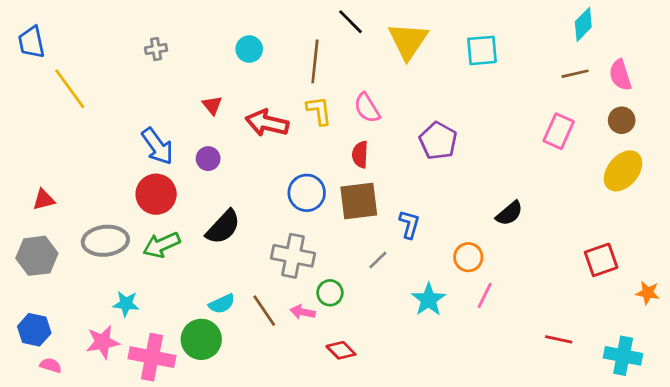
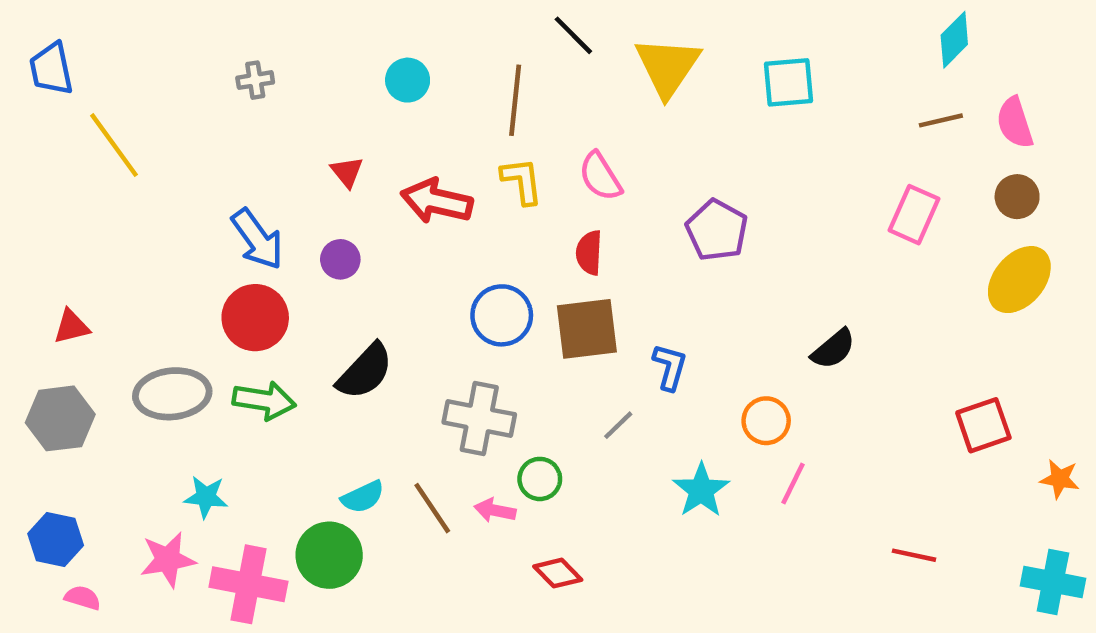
green arrow: (162, 245) -> (264, 401), turned -147
cyan cross: (623, 356) -> (1053, 582), moved

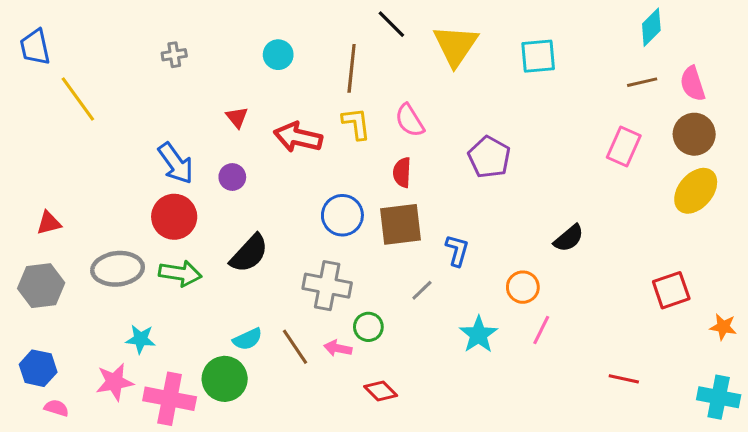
brown circle: (1017, 197) -> (694, 134), size x1.4

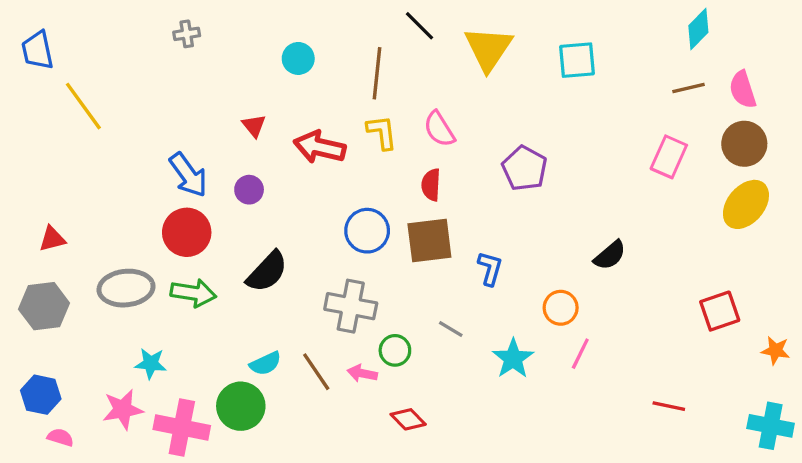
gray cross: (174, 55) -> (187, 34), moved
gray line: (422, 290) -> (451, 329), moved, turned 75

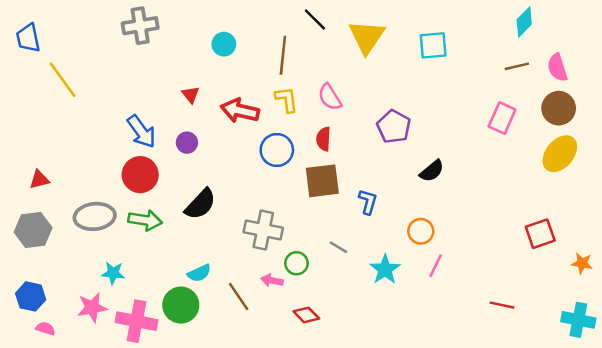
gray cross: (187, 34) -> (140, 26), size x1.8
blue circle: (367, 231) -> (277, 150), moved
black semicircle: (610, 255) -> (432, 171), moved
brown line: (316, 372) -> (239, 296), moved

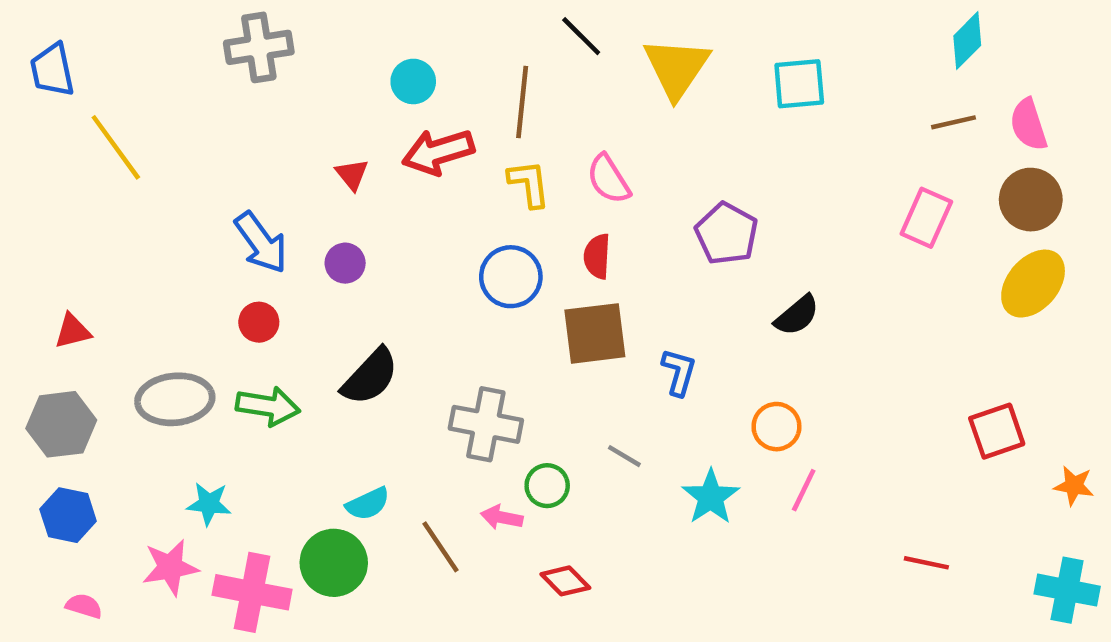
red arrow: (240, 111) -> (438, 152), moved, turned -30
red circle: (140, 175) -> (259, 322), size x0.6
blue hexagon: (31, 296) -> (68, 515), moved

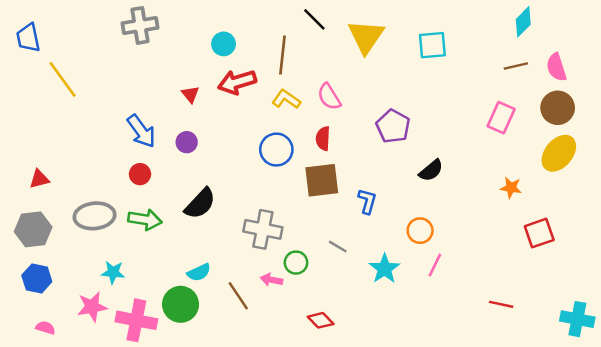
yellow L-shape: (529, 184) -> (286, 99), turned -48
orange star: (1074, 486) -> (511, 188), moved
red diamond: (565, 581) -> (321, 320), moved

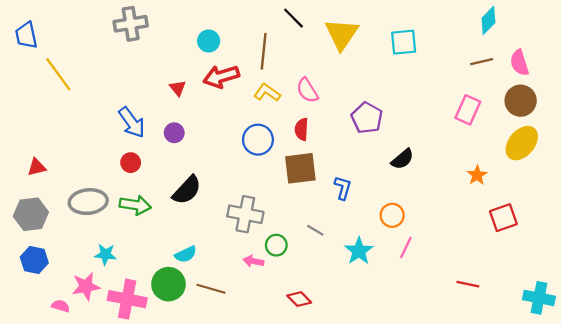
orange star: (511, 188) -> (477, 175), turned 30
brown line: (238, 296) -> (211, 289), moved, turned -40
pink semicircle: (45, 328) -> (61, 306), moved

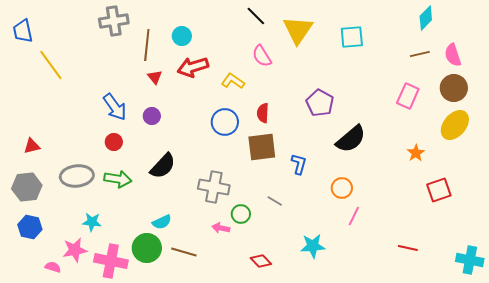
brown line: (264, 51) -> (147, 45), moved
pink semicircle: (307, 90) -> (262, 56), moved
black semicircle: (402, 159) -> (351, 139), size x1.5
cyan star: (359, 251) -> (313, 246), moved, turned 30

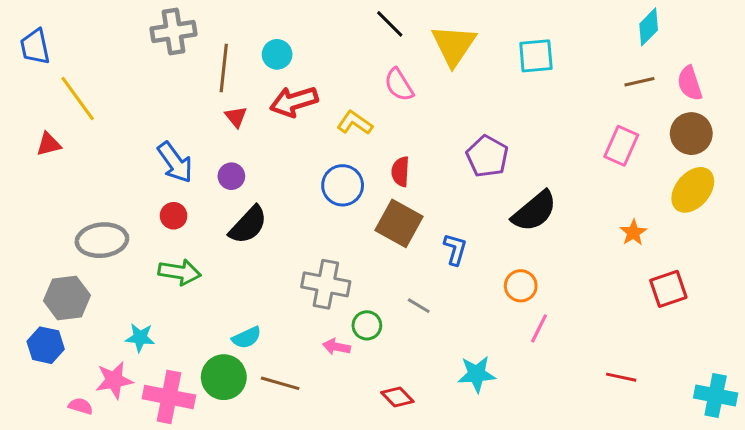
red triangle: (32, 146) -> (49, 144), moved
brown square: (262, 147) -> (399, 223), turned 36
black semicircle: (163, 166) -> (248, 225), moved
gray ellipse: (77, 176) -> (102, 240), moved
gray hexagon: (27, 187) -> (67, 298), moved

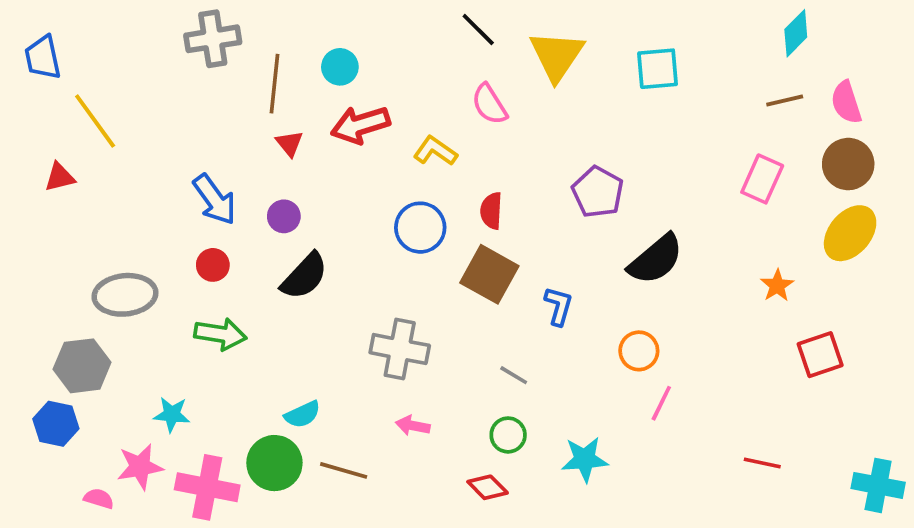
green circle: (367, 325) -> (508, 435), moved

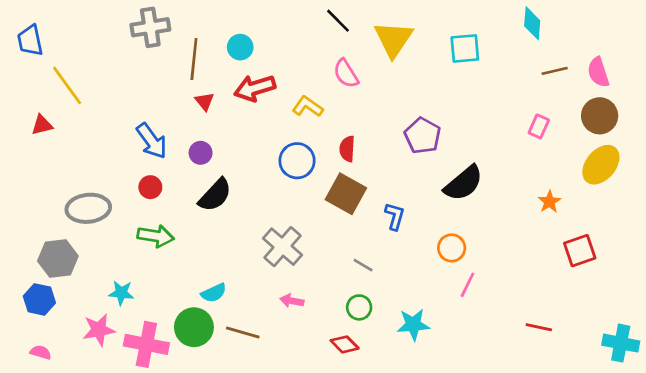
cyan diamond: (796, 33) -> (532, 23), moved, turned -40
pink rectangle: (762, 179) -> (539, 126), size x0.7
gray cross: (400, 349) -> (282, 247), turned 30
pink semicircle: (99, 499) -> (41, 352), moved

